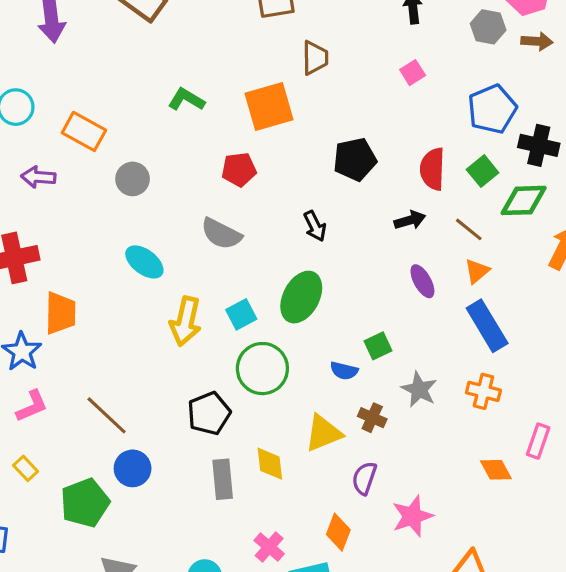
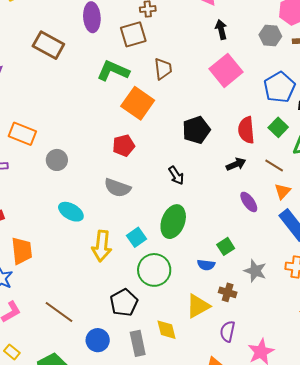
pink square: (413, 73) -> (226, 70), size x2.0
green L-shape: (186, 100) -> (113, 71), moved, size x1.4
orange square: (269, 106) -> (138, 103), turned -32
blue circle: (133, 468) -> (98, 340), moved

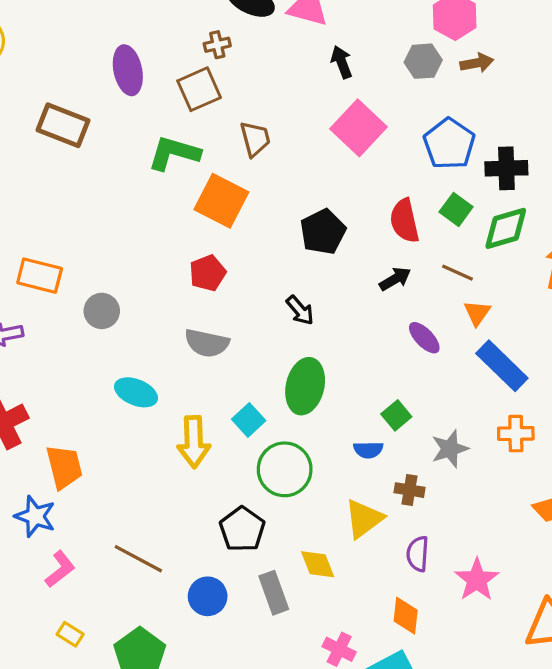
gray star: (255, 271) -> (450, 449), turned -30

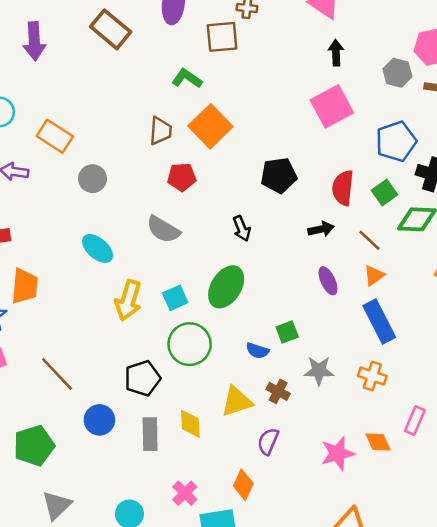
brown trapezoid: (255, 139) -> (161, 131), moved
green L-shape: (174, 153) -> (187, 78), size x0.7
pink star: (477, 580) -> (338, 454), moved

